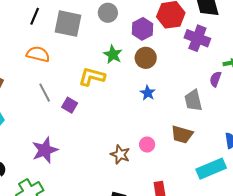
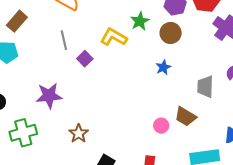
pink circle: (147, 145) -> (161, 126), moved
brown star: (120, 154) -> (79, 134), moved

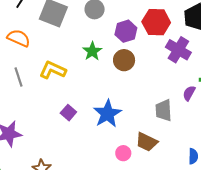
yellow L-shape: (114, 37) -> (53, 70), moved
purple square: (85, 59) -> (68, 113), moved
blue star: (163, 67) -> (107, 114), moved, size x1.8

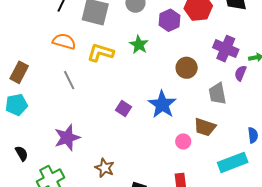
purple cross: (178, 50) -> (226, 49), moved
brown circle: (124, 60) -> (187, 68), moved
yellow L-shape: (53, 70) -> (101, 53), moved

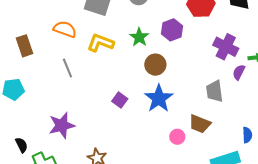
purple hexagon: (169, 20) -> (172, 30), moved
brown circle: (187, 68) -> (155, 65), moved
brown rectangle: (19, 72) -> (25, 46), moved, turned -50
black semicircle: (22, 153) -> (21, 145), moved

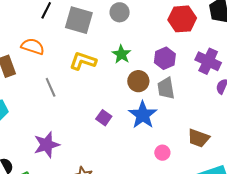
orange semicircle: (65, 29) -> (33, 46), moved
purple hexagon: (172, 30) -> (165, 58), moved
gray trapezoid: (214, 91) -> (166, 88), moved
brown trapezoid: (200, 124) -> (198, 138), moved

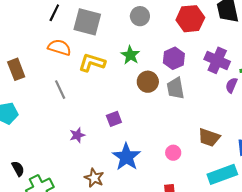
gray circle: (120, 12) -> (140, 16), moved
orange semicircle: (33, 46) -> (59, 47), moved
blue star: (143, 115) -> (126, 157), moved
purple square: (104, 118) -> (114, 119), turned 35
purple star: (47, 145) -> (77, 135), moved, size x0.6

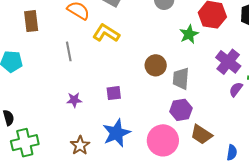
green star: (130, 55) -> (189, 34), moved
purple hexagon: (174, 58) -> (181, 110), moved
pink circle: (173, 153) -> (163, 140), size x2.0

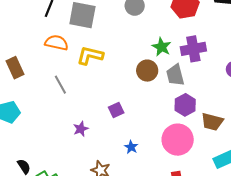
green star: (189, 34) -> (162, 47), moved
purple cross: (228, 62) -> (193, 49), moved, turned -30
blue star: (116, 133) -> (131, 147), size x0.5

